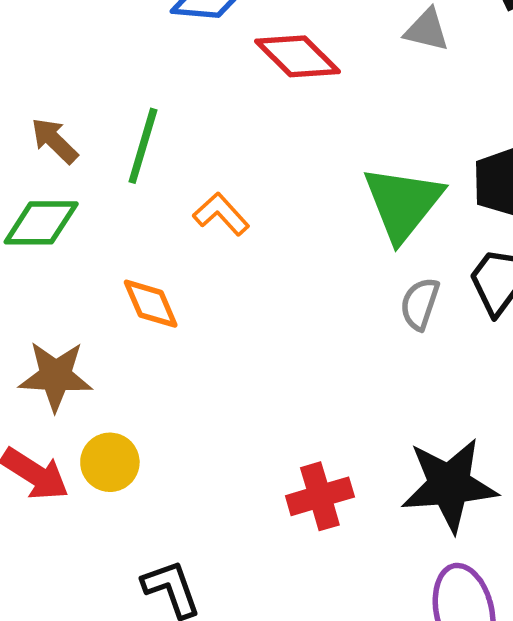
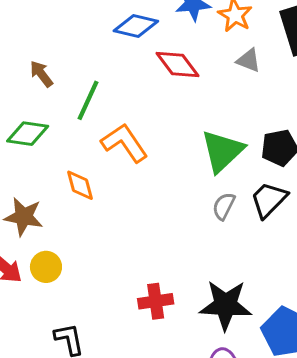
brown arrow: (54, 141) -> (41, 74), moved
orange L-shape: (221, 214) -> (125, 143), size x1.6

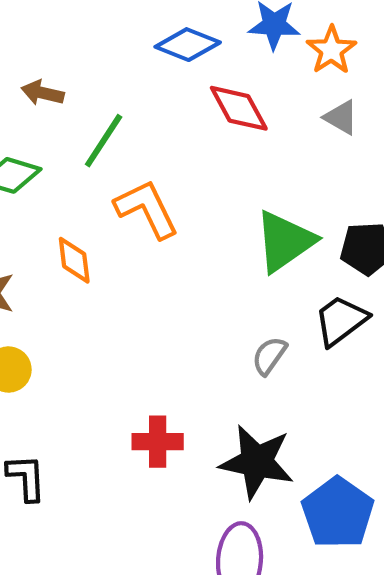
brown arrow: (41, 74) -> (43, 93), turned -48
gray semicircle: (224, 206) -> (269, 356), moved

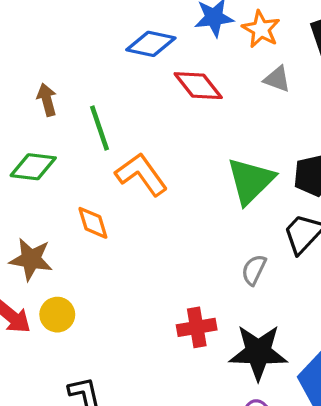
brown arrow: (43, 93) -> (47, 100), turned 72
green line: (104, 141) -> (100, 128), turned -42
red cross: (158, 442) -> (197, 327), moved

